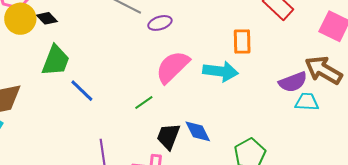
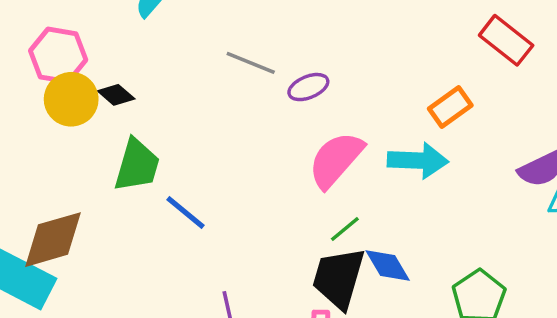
orange rectangle: (242, 42) -> (450, 107), turned 60
green line: (144, 103) -> (345, 229), moved
black trapezoid: (168, 136) -> (339, 278), size x1.4

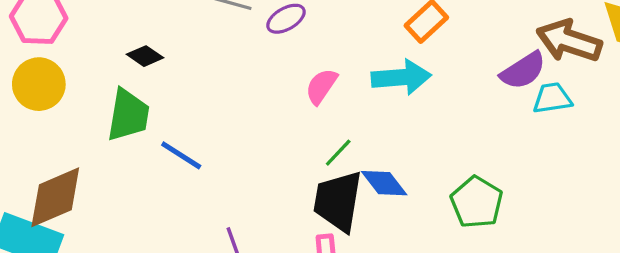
black diamond: (116, 95) -> (145, 56), moved
yellow circle: (71, 99) -> (39, 84), moved
pink semicircle: (336, 160) -> (321, 86), size x0.6

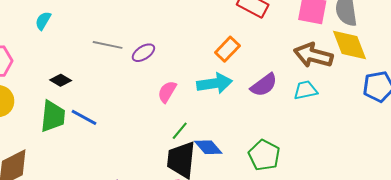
purple semicircle: (523, 71) -> (264, 85), moved
blue line: (181, 155) -> (84, 117), moved

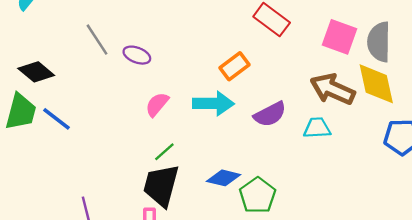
gray line: (108, 45) -> (97, 40), turned 36
purple ellipse: (143, 53) -> (137, 55), turned 45
black diamond: (61, 80) -> (36, 72), size x1.4
blue diamond: (208, 147) -> (224, 178), moved, turned -44

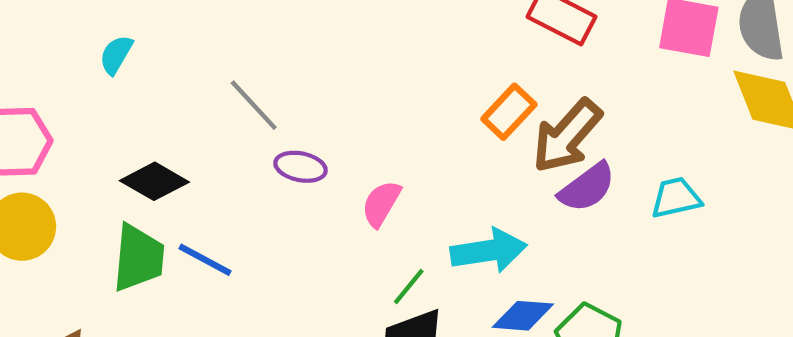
purple ellipse: (137, 55) -> (301, 167), moved
brown arrow: (333, 89) -> (567, 136), moved, turned -63
cyan arrow: (213, 103) -> (489, 251), moved

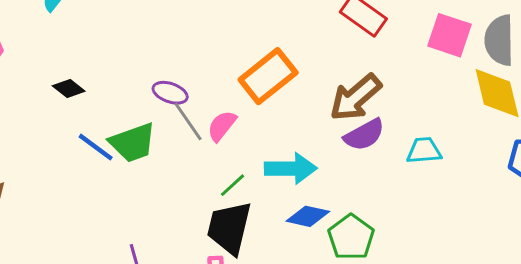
gray line: (254, 105) -> (188, 121), moved
orange rectangle: (509, 112) -> (268, 76), moved, size x1.5
black diamond: (154, 181) -> (69, 88), size x0.7
green trapezoid: (138, 258) -> (133, 143), moved, turned 57

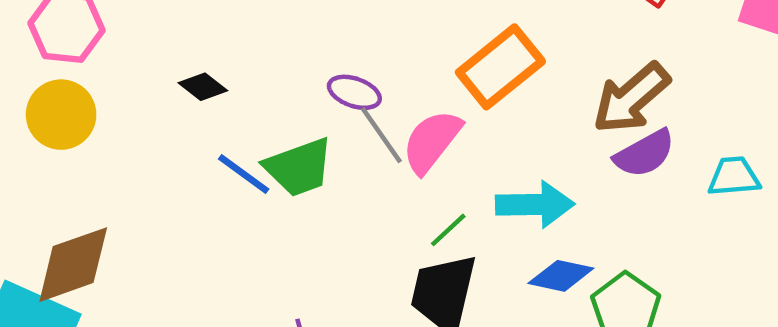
pink semicircle: (222, 126) -> (432, 141), size x1.4

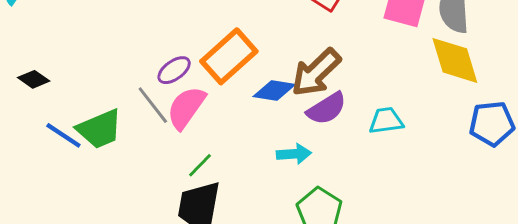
purple ellipse: (354, 92) -> (174, 70), moved, turned -52
cyan arrow: (535, 204) -> (294, 154), moved, size x0.7
blue diamond: (561, 276) -> (274, 90), moved

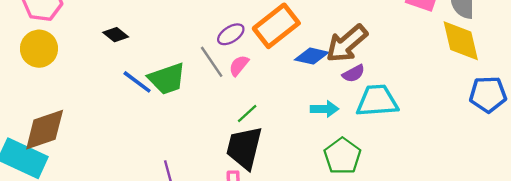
pink semicircle: (186, 108) -> (239, 66), size x0.6
purple semicircle: (327, 109) -> (354, 74), size x0.7
cyan trapezoid: (386, 121) -> (377, 101), moved, size x1.5

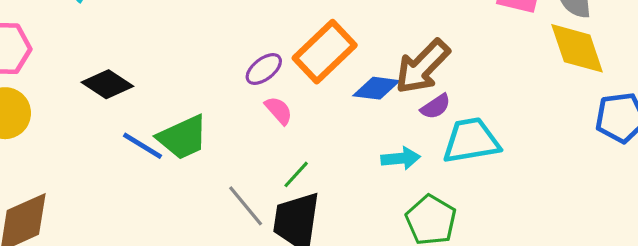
black diamond: (116, 35) -> (107, 84), size x1.4
gray line: (212, 62) -> (246, 206), moved
pink semicircle: (239, 66) -> (279, 110), turned 105

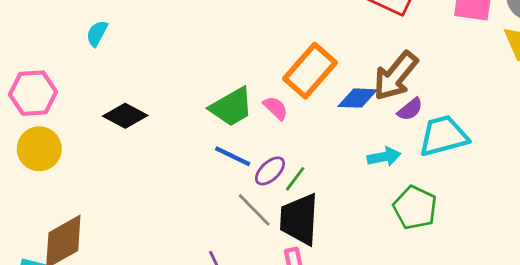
purple ellipse: (264, 69) -> (270, 171), moved
pink semicircle: (279, 110) -> (276, 108), moved
green trapezoid: (183, 137) -> (232, 107), moved
blue line: (143, 146) -> (233, 156), moved

